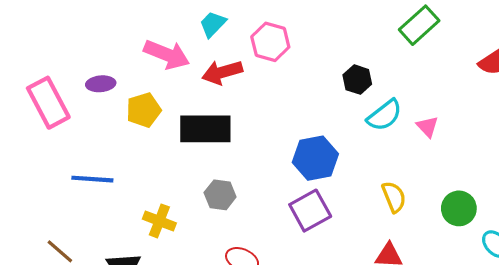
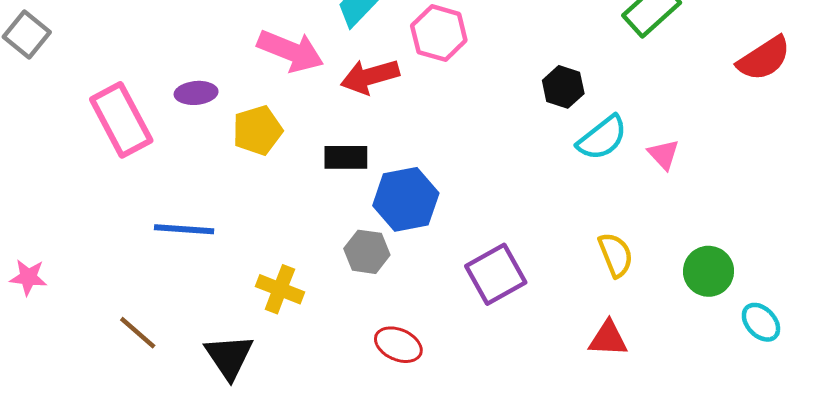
black rectangle: (205, 129) -> (346, 157), size x0.6
blue hexagon: (315, 158) -> (406, 199), moved

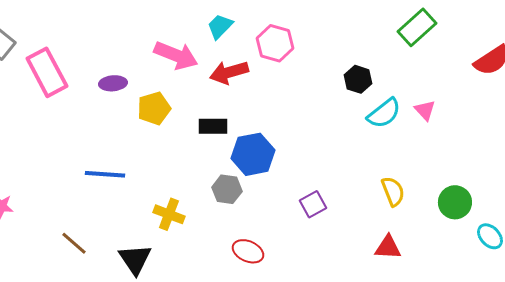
pink rectangle: (121, 120) -> (47, 72), moved
pink triangle: (664, 154) -> (425, 110), moved
purple square: (496, 274) -> (313, 204), size x0.7

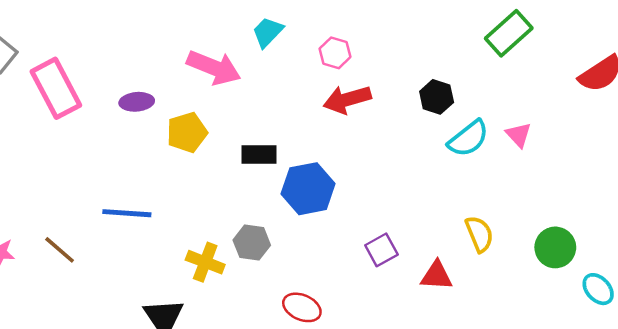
pink hexagon: (275, 43) -> (335, 53), size x0.7
red arrow: (229, 72) -> (347, 99), moved
gray hexagon: (227, 189) -> (252, 243), moved
brown line: (74, 243) -> (60, 250), moved
red triangle: (388, 247) -> (437, 276), moved

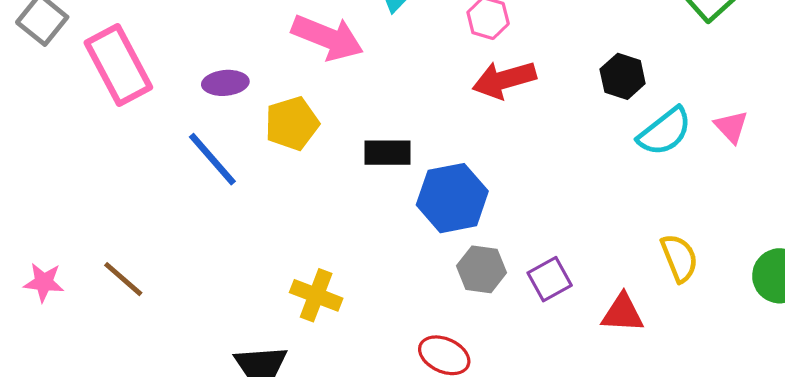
blue line: (127, 213) -> (212, 159), moved, turned 45
gray hexagon: (252, 243) -> (482, 269), moved

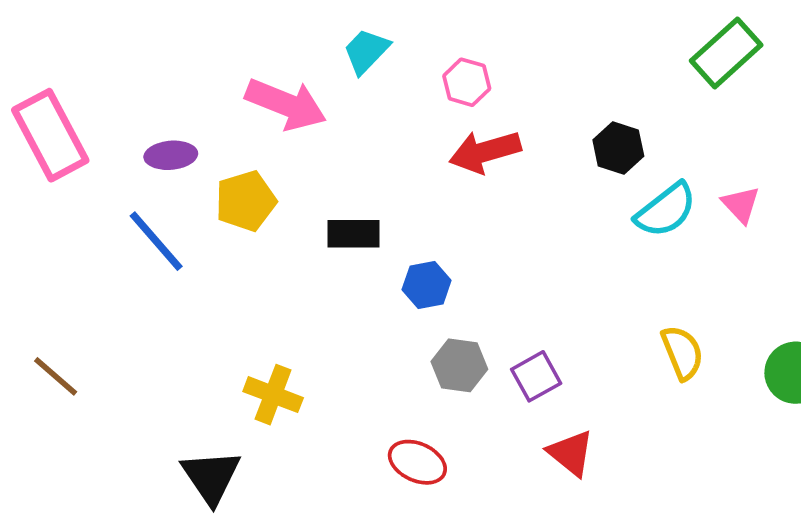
blue hexagon: (452, 198) -> (427, 285), size x0.6
red triangle: (623, 313) -> (571, 453), moved, turned 36

